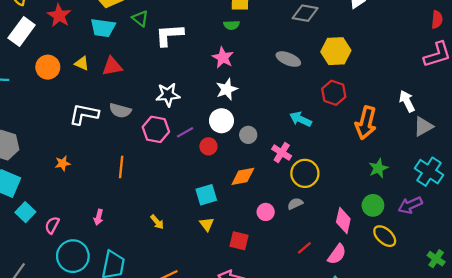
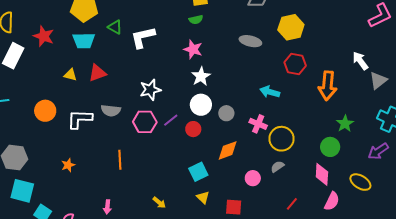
orange circle: (48, 67) -> (45, 111), moved
green circle: (373, 205) -> (330, 147), moved
pink semicircle: (337, 254) -> (332, 201), moved

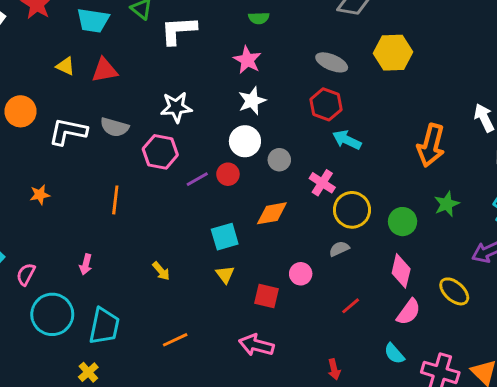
red hexagon: (295, 64) -> (326, 104), moved
purple line: (171, 120) -> (197, 179), moved
green circle: (330, 147) -> (403, 222), moved
pink circle: (253, 178) -> (301, 274), moved

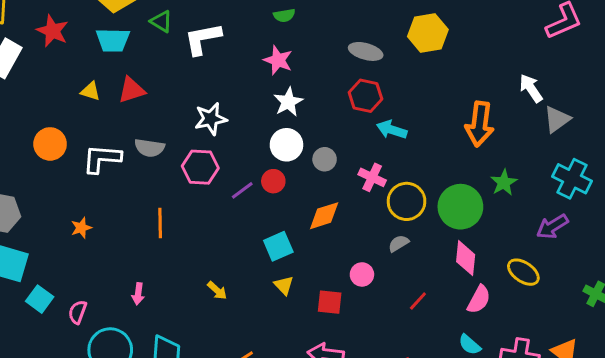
green circle: (403, 222) -> (460, 207), size x1.5

